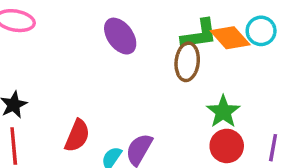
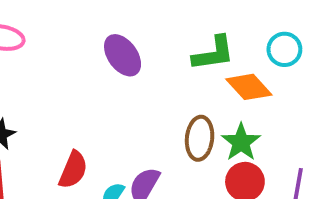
orange diamond: (230, 38) -> (249, 87), moved
brown ellipse: (187, 62) -> (200, 138), moved

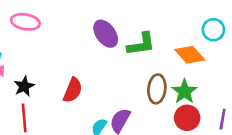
green L-shape: (213, 53) -> (141, 44), moved
red semicircle: (73, 170) -> (73, 90), moved

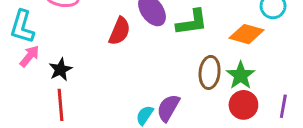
orange diamond: (190, 55) -> (246, 34), turned -32
red semicircle: (73, 90) -> (120, 31), moved

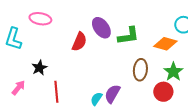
pink arrow: (30, 56) -> (18, 88), moved
green star: (241, 75) -> (173, 72), moved
red line: (61, 105) -> (56, 92), moved

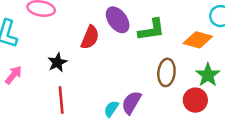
black star: (39, 68) -> (57, 62), moved
pink arrow: (18, 88) -> (13, 75), moved

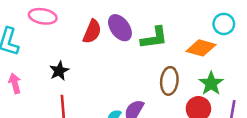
red semicircle: (90, 37) -> (92, 32), moved
pink arrow: (13, 75) -> (15, 83), turned -54

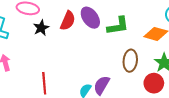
black star: (59, 71) -> (41, 28), moved

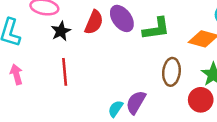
red line: (44, 83) -> (65, 72), moved

